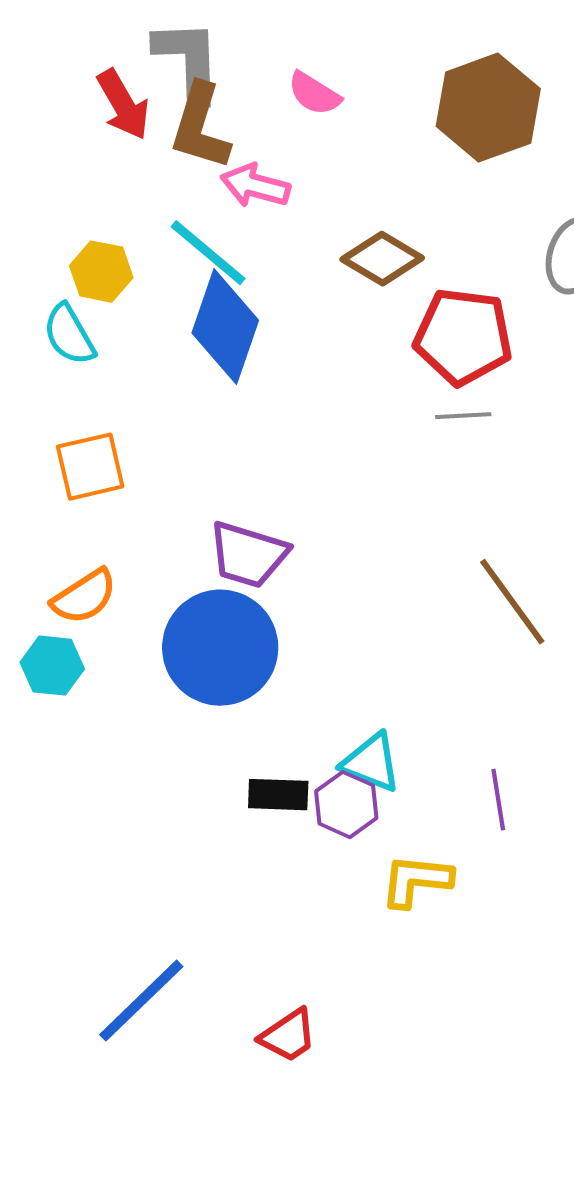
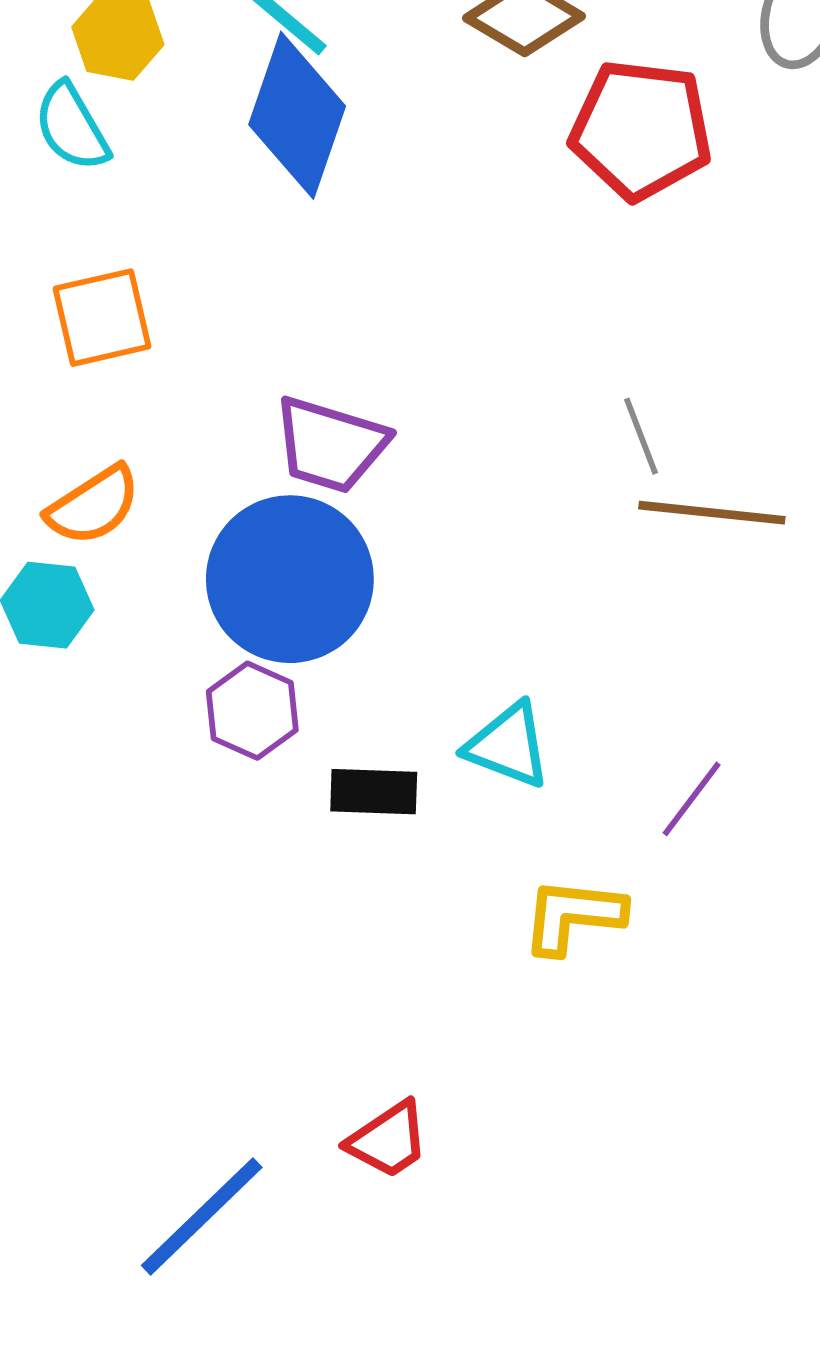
gray line: (463, 416) -> (641, 436), moved, turned 72
brown line: (512, 602) -> (712, 513), turned -48
purple line: (498, 800) -> (692, 799), turned 46
purple hexagon: (346, 805) -> (252, 711), moved
blue line: (141, 1001) -> (202, 1216), moved

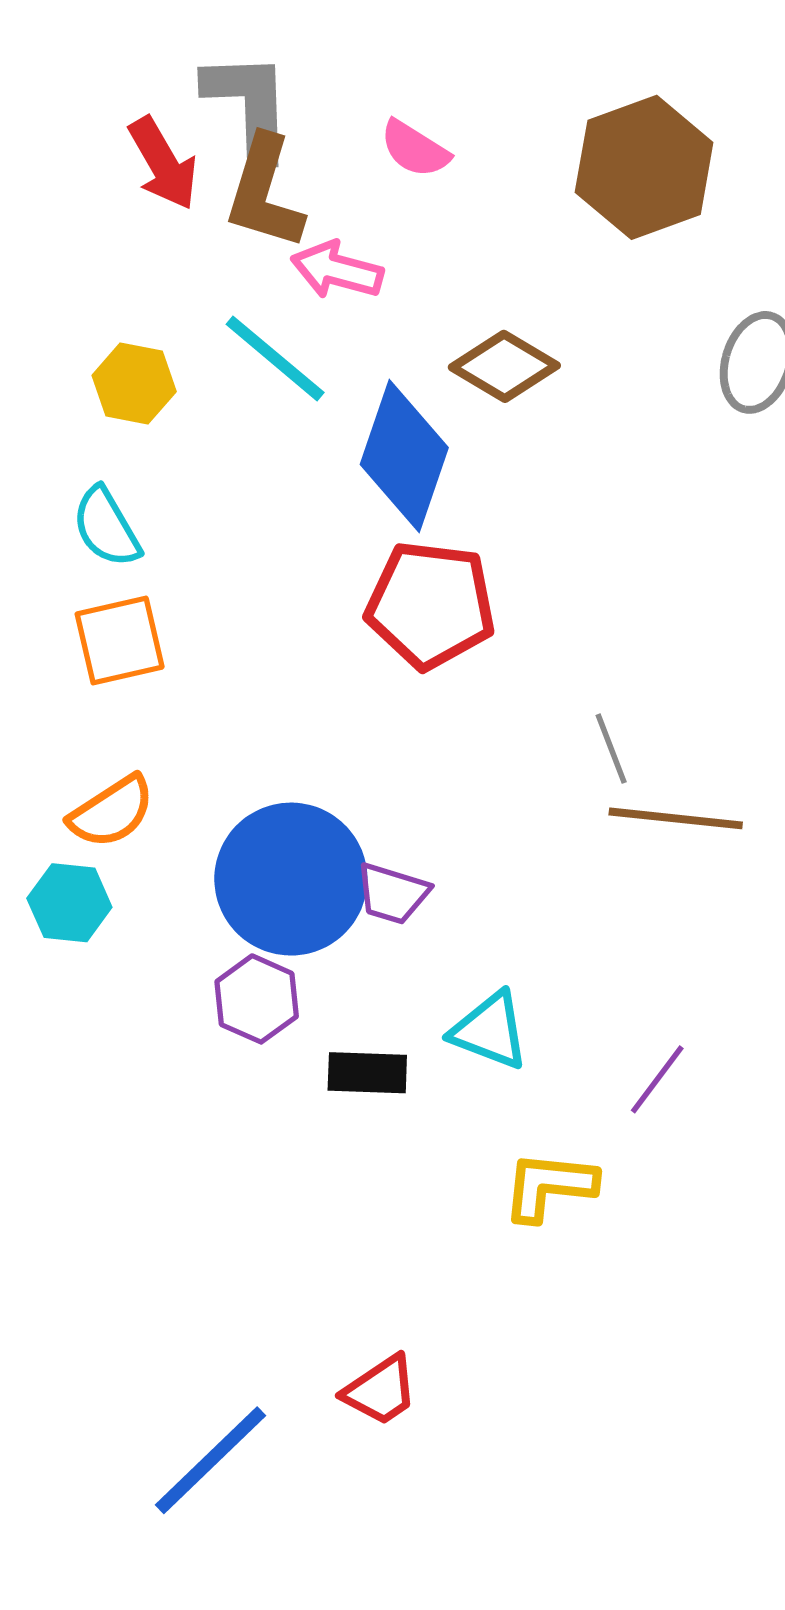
blue diamond: (297, 115) -> (404, 456), moved
cyan semicircle: (72, 127) -> (106, 527), moved
red pentagon: (641, 130) -> (431, 605), moved
purple trapezoid: (330, 445) -> (392, 894), moved, size x0.7

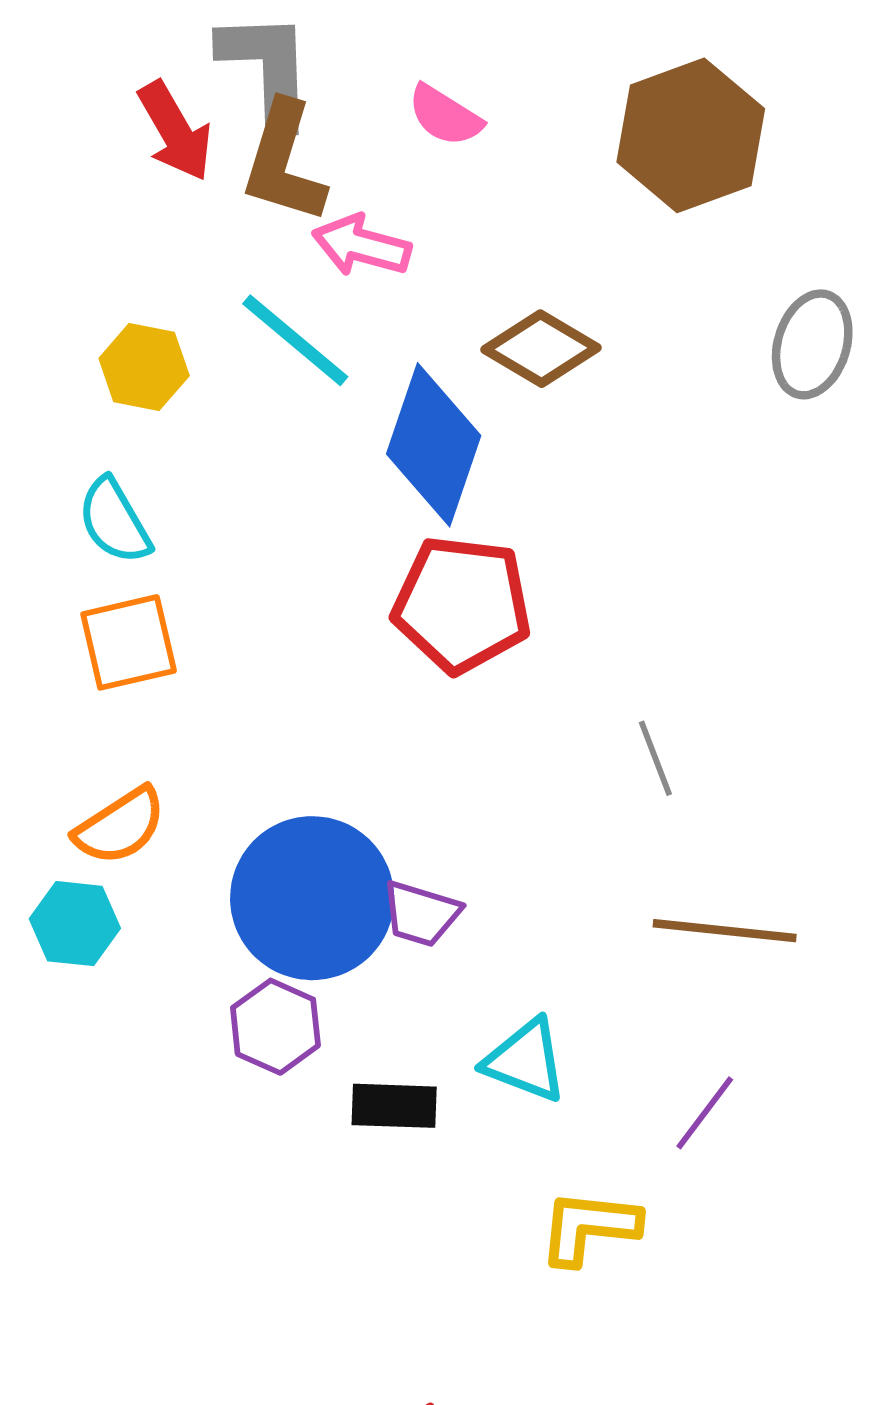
brown line: (676, 818) -> (725, 931), moved

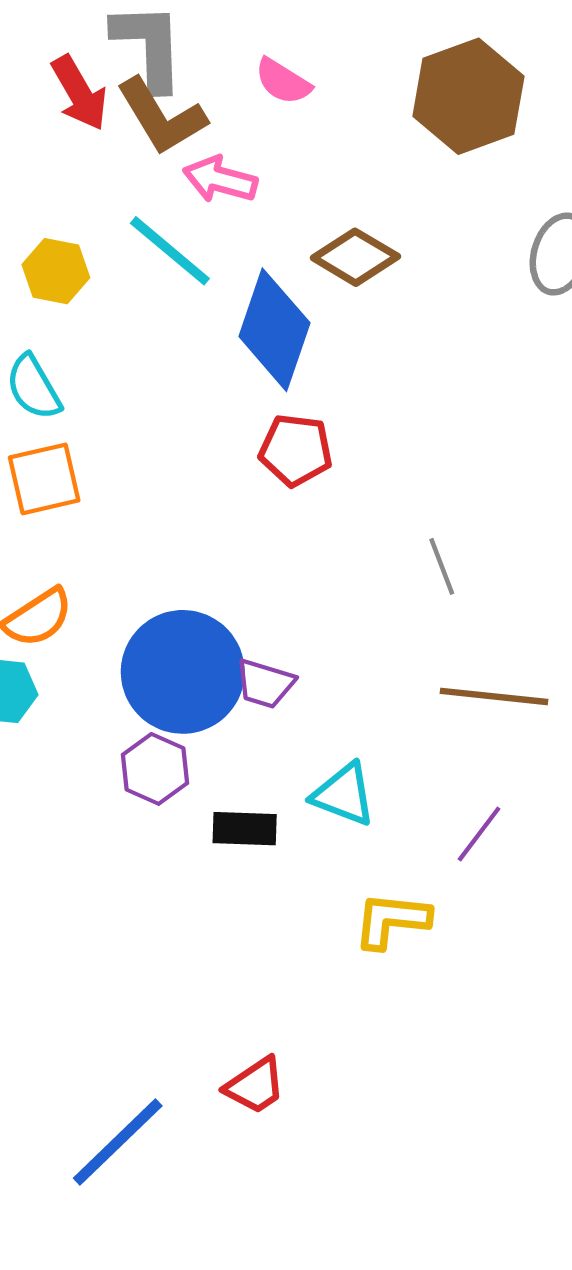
brown L-shape: (284, 162) -> (161, 117), turned -48
red pentagon: (462, 604) -> (296, 450), size x0.7

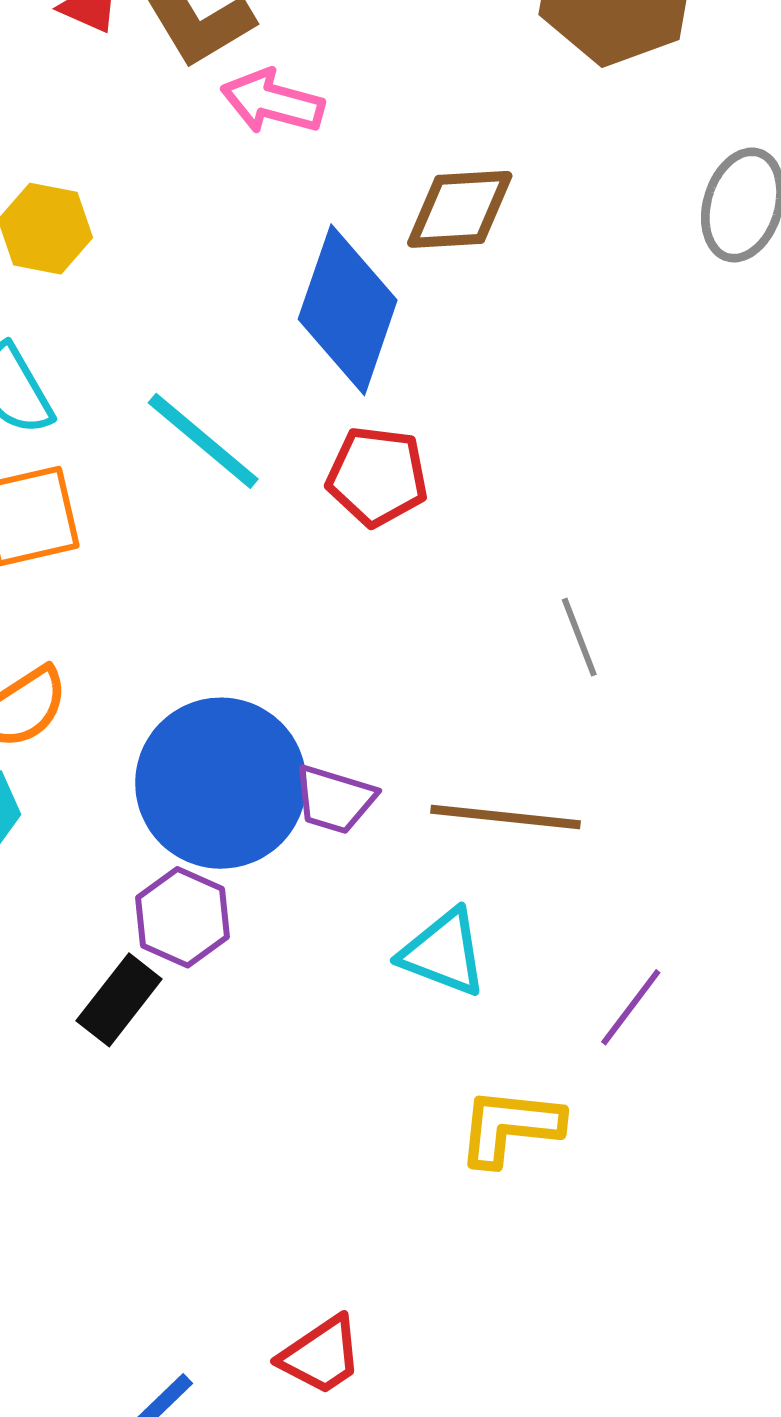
cyan line: (170, 251) -> (203, 441), moved
brown diamond: (355, 257) -> (460, 209), turned -34
brown line: (494, 696) -> (505, 817), moved
black rectangle: (245, 829) -> (119, 1000), moved, turned -54

